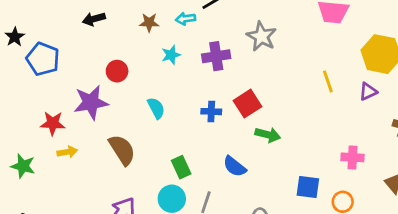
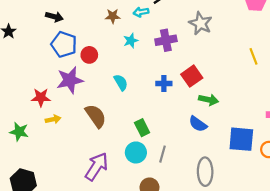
black arrow: (94, 19) -> (54, 17), moved, turned -147
blue pentagon: (43, 59) -> (64, 44), moved
blue semicircle: (235, 166) -> (198, 124), moved
blue square: (308, 187) -> (241, 139), size x1.4

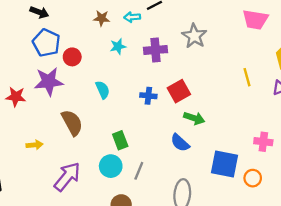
yellow arrow: (53, 119) -> (34, 145), moved

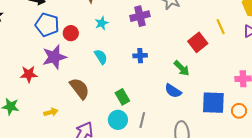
cyan star: (118, 46) -> (102, 23), moved
red square: (179, 91) -> (198, 42), moved
green arrow: (194, 118) -> (182, 68), turned 36

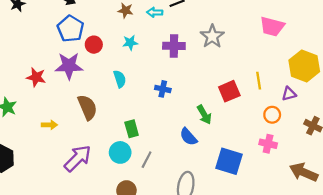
orange circle: (239, 111) -> (272, 115), moved

